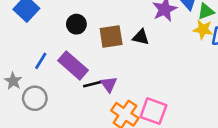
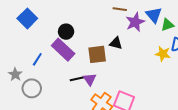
yellow star: (203, 29) -> (163, 54), moved
brown square: (111, 37) -> (97, 54), moved
purple rectangle: (73, 65) -> (63, 50), moved

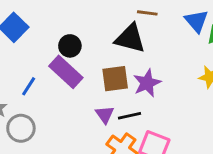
purple star: (135, 22) -> (147, 83), moved
black triangle: (116, 43) -> (130, 38), moved, size x1.6
black line: (78, 79) -> (129, 116), moved

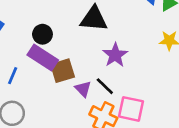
brown square: (115, 79) -> (63, 71), moved
black line: (129, 116) -> (105, 86), turned 66

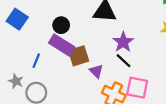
black line: (105, 86) -> (124, 61), moved

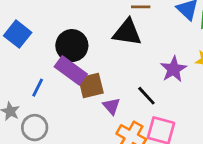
black circle: (61, 25) -> (72, 46), size x1.5
purple star: (123, 42) -> (174, 69), moved

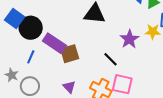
black circle: (72, 46) -> (31, 28), moved
purple triangle: (111, 106) -> (69, 87), moved

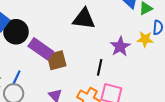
blue line: (31, 57) -> (17, 77), moved
black line: (110, 59) -> (100, 67), turned 56

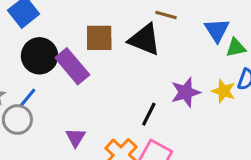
black circle: (16, 32) -> (40, 56), moved
brown square: (57, 60) -> (99, 38), moved

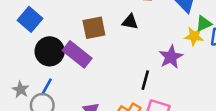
black triangle: (145, 40) -> (130, 22), size x0.6
green triangle: (236, 48) -> (204, 24), moved
yellow star: (224, 91) -> (194, 36), moved

